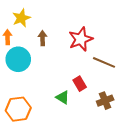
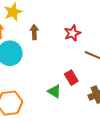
red star: (81, 39) -> (72, 33), size x0.7

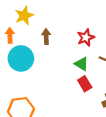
green triangle: (54, 91) -> (81, 64), moved

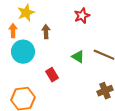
red star: (86, 38) -> (82, 16), moved
red rectangle: (85, 84) -> (52, 75), moved

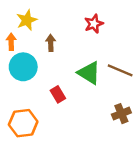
green triangle: (78, 57) -> (89, 73), size x1.5

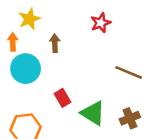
green triangle: (89, 73) -> (93, 113), moved

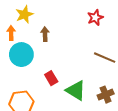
red star: (101, 23) -> (95, 18), moved

